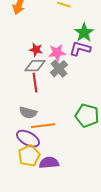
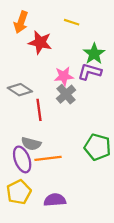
red star: (36, 50) -> (40, 42), moved, size x1.5
gray diamond: (35, 66) -> (20, 90), moved, turned 35
purple ellipse: (28, 139) -> (22, 159), moved, turned 40
yellow pentagon: (29, 156) -> (19, 192), moved

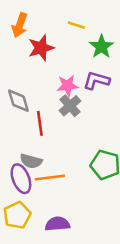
red star: (40, 42) -> (41, 48), turned -30
green star: (94, 54) -> (101, 47), moved
gray diamond: (20, 90) -> (18, 101), turned 40

